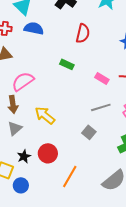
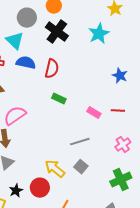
red semicircle: (83, 33) -> (52, 69), moved
gray line: (101, 107) -> (80, 142), moved
yellow arrow: (45, 115) -> (55, 169), moved

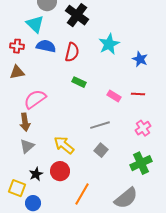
cyan star: (99, 34) -> (109, 44), moved
yellow arrow: (55, 169) -> (64, 145), moved

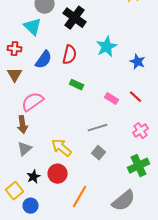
blue semicircle: (46, 46) -> (44, 60), moved, turned 114
brown triangle: (17, 72) -> (15, 75), turned -49
red line: (138, 94) -> (136, 97), turned 40
yellow square: (17, 188) -> (15, 191), turned 30

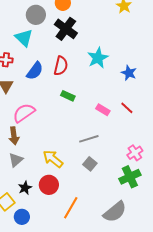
pink cross: (141, 131) -> (135, 153), moved

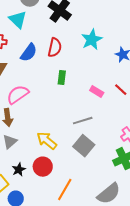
green rectangle: (68, 96) -> (62, 78), turned 72
gray square: (90, 164) -> (84, 146), size x1.5

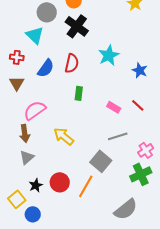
gray line: (83, 121) -> (118, 136), moved
yellow arrow: (47, 141) -> (64, 136), moved
orange line: (65, 190) -> (86, 186), moved

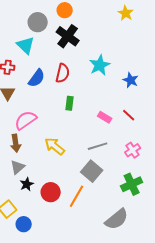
gray line: (118, 136) -> (98, 146), moved
pink cross: (146, 150) -> (133, 150), moved
black star: (36, 185) -> (27, 184), moved

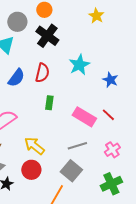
yellow star: (126, 13) -> (96, 16), moved
pink rectangle: (105, 117) -> (84, 117), size x1.6
red circle: (51, 192) -> (31, 170), moved

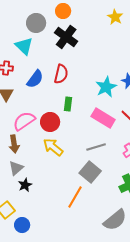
cyan star: (79, 65) -> (106, 87), moved
red circle: (31, 170) -> (50, 122), moved

